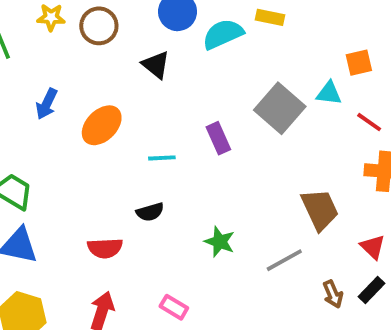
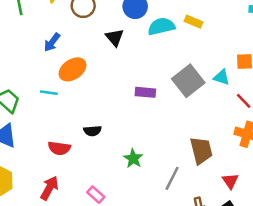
blue arrow: (47, 104) -> (52, 42), moved
purple rectangle: (218, 138) -> (145, 92), turned -72
cyan line: (162, 158) -> (49, 93), moved
gray line: (284, 260) -> (172, 178), turned -45

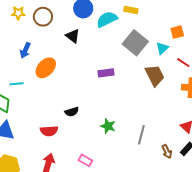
cyan triangle: (222, 77) -> (162, 48), turned -48
gray square: (188, 81) -> (135, 43), moved
cyan line: (49, 93) -> (17, 84), moved
brown trapezoid: (201, 150) -> (155, 75), moved

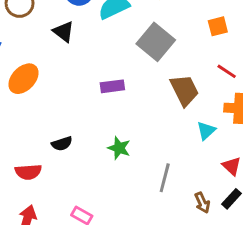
cyan triangle: (162, 48) -> (206, 131), moved
green star: (108, 126) -> (119, 148), moved

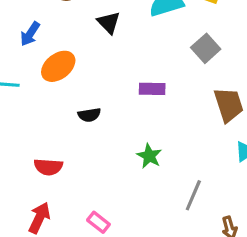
gray square: (156, 42) -> (206, 48), size x0.7
black semicircle: (62, 144) -> (89, 115), moved

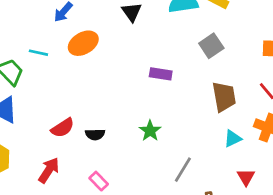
black semicircle: (89, 115) -> (95, 134), moved
red semicircle: (48, 167) -> (63, 128), turned -45

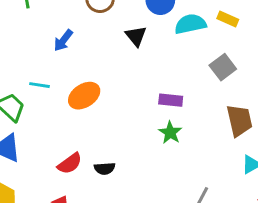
orange ellipse: (83, 43) -> (84, 96), moved
green star: (150, 131) -> (170, 133), moved

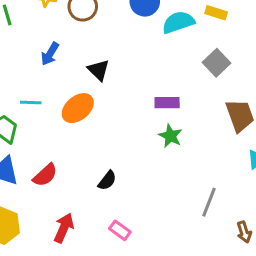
black triangle: (136, 36) -> (99, 70), moved
red semicircle: (70, 163) -> (45, 175), moved
black semicircle: (105, 169) -> (107, 180), turned -42

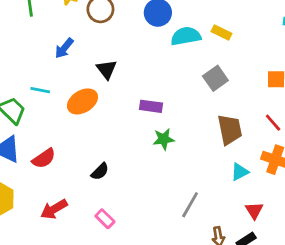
purple rectangle: (167, 103) -> (151, 106), moved
green star: (170, 136) -> (164, 139), turned 30
red arrow: (64, 228) -> (54, 209), turned -152

